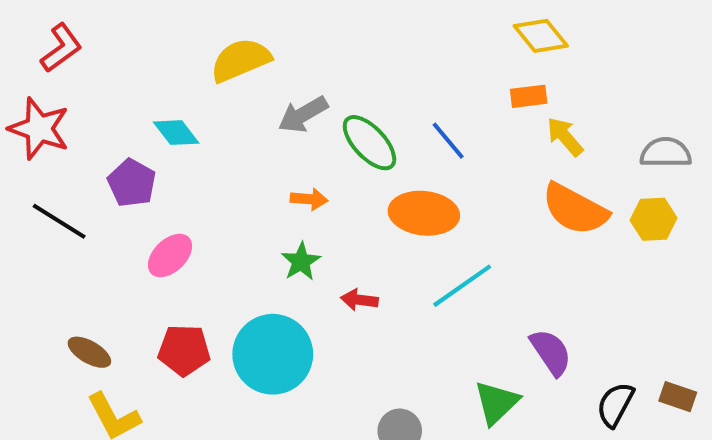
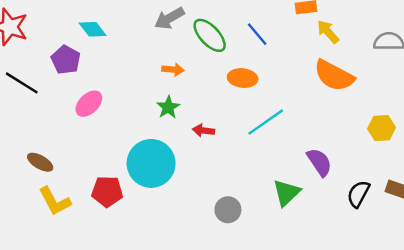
orange ellipse: (424, 213) -> (243, 78), size x0.7
yellow hexagon: (654, 219) -> (382, 128), moved
red pentagon: (184, 350) -> (107, 191), moved

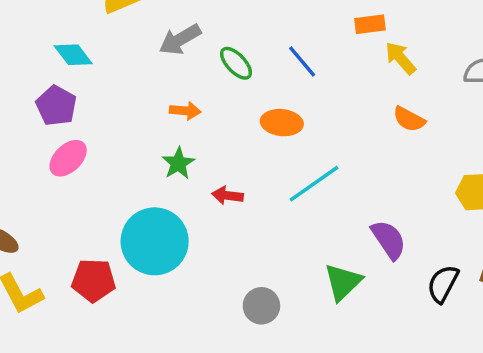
green ellipse: (210, 35) -> (236, 63), size x0.7
purple pentagon: (66, 60) -> (56, 106), moved
orange semicircle: (334, 76) -> (409, 119), size x0.6

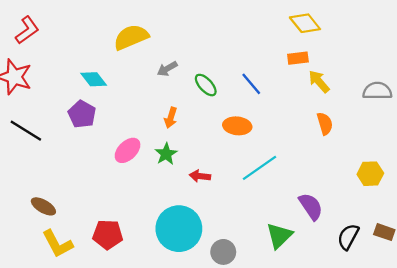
gray arrow: (180, 39) -> (167, 69), size x0.7
orange arrow: (185, 111) -> (171, 118), turned 102
orange semicircle: (409, 119) -> (325, 124), turned -135
pink ellipse: (68, 158) -> (128, 150), moved
cyan circle: (155, 241) -> (179, 229), moved

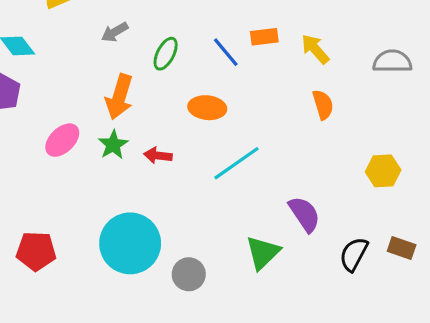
orange rectangle: (298, 58) -> (264, 37), moved
green ellipse: (206, 85) -> (166, 54), turned 70
orange arrow: (171, 118) -> (119, 97), size x1.6
red arrow: (200, 176) -> (158, 155), moved

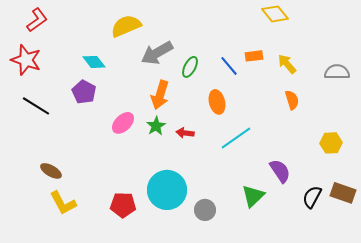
gray arrow: (115, 32) -> (157, 53), size x1.8
orange ellipse: (207, 108) -> (217, 102), turned 70
brown rectangle: (402, 248) -> (343, 193), size x1.4
red pentagon: (36, 251) -> (123, 205), moved

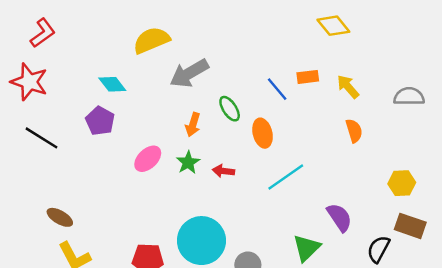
green ellipse: (190, 67) -> (230, 109), moved, turned -60
orange arrow: (160, 95) -> (193, 125), size x0.7
brown rectangle: (343, 193) -> (410, 226), moved

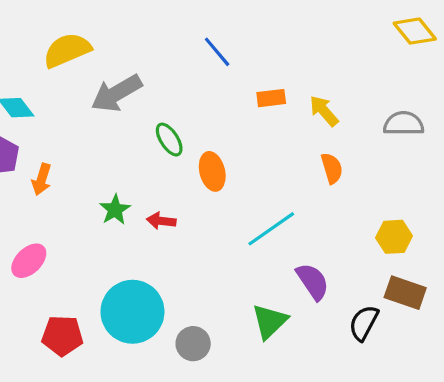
yellow diamond: (333, 26) -> (415, 31), moved
blue line: (277, 89) -> (217, 52), moved
orange arrow: (193, 125) -> (42, 179), moved
pink ellipse: (148, 159) -> (29, 261), moved
cyan line: (286, 177) -> (271, 229), moved

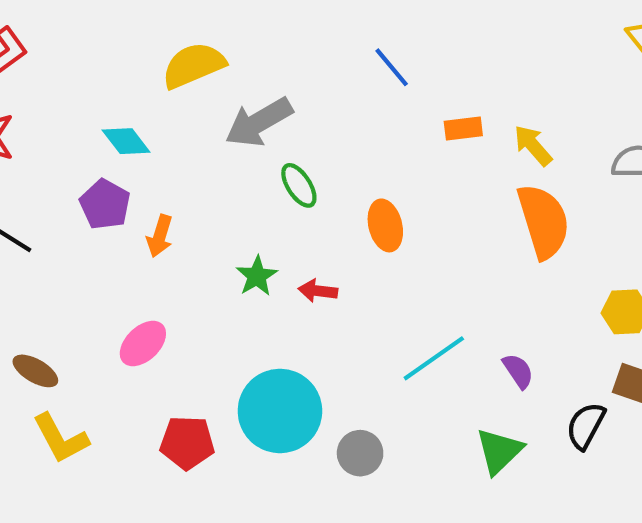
green ellipse: (169, 140) -> (299, 185), moved
orange semicircle: (332, 168) -> (543, 221), size x1.8
cyan line: (271, 229) -> (434, 358), moved
purple semicircle: (313, 281) -> (518, 371), size x0.7
green triangle: (270, 321) -> (499, 451), moved

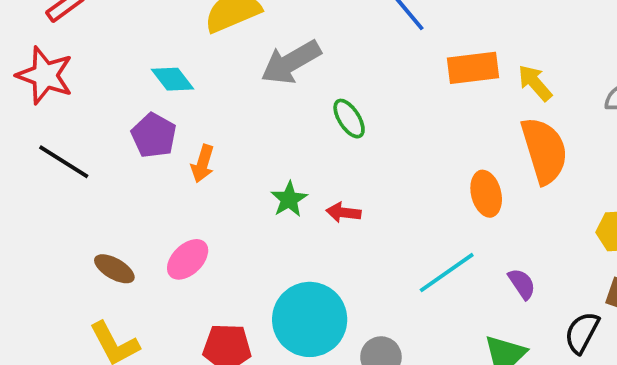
orange rectangle: (463, 128) -> (473, 68), size x1.5
green ellipse: (299, 185) -> (349, 119), moved
orange ellipse: (385, 225) -> (486, 194), moved
brown ellipse: (35, 371) -> (114, 269), moved

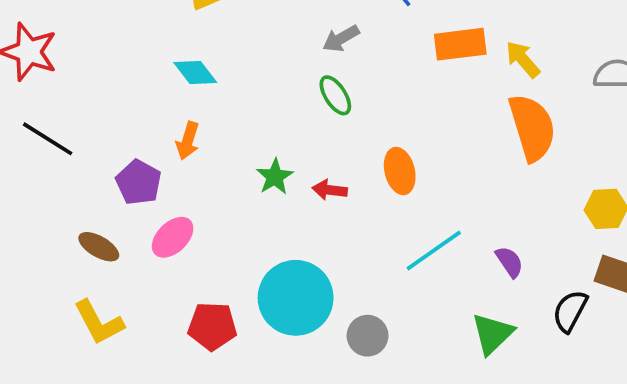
gray arrow: (291, 62) -> (341, 39), moved, size x0.6
cyan diamond: (173, 79) -> (195, 73), moved
purple pentagon: (154, 135) -> (139, 182), moved
orange ellipse: (486, 194) -> (400, 171), moved

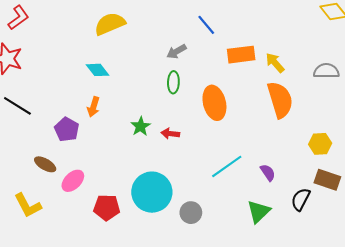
green ellipse: (335, 95) -> (173, 82), turned 35
orange ellipse: (400, 171) -> (214, 103), moved, size x1.4
pink ellipse: (173, 237) -> (73, 181), moved
yellow L-shape: (99, 322) -> (28, 205), moved

